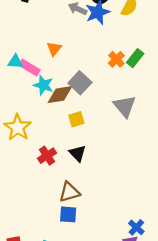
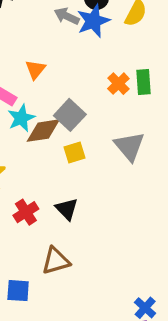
green rectangle: (135, 58) -> (144, 82), turned -42
cyan star: (43, 85) -> (21, 118), turned 30
yellow square: (76, 119) -> (75, 153), moved
blue square: (68, 214) -> (18, 291), moved

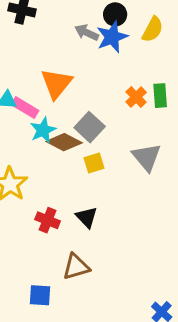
orange triangle: (35, 69) -> (57, 84), size x1.6
brown diamond: (43, 131) -> (64, 142), turned 36
red cross: (26, 212) -> (48, 220), turned -35

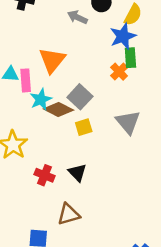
blue star: (112, 37) -> (123, 36), moved
green rectangle: (160, 96) -> (130, 58), moved
pink rectangle: (25, 108) -> (26, 80), turned 55

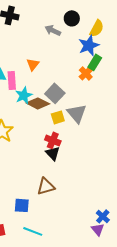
green rectangle: (130, 58) -> (95, 62), turned 35
orange triangle: (52, 60) -> (33, 64), size x0.6
gray triangle: (128, 122) -> (77, 113), moved
red cross: (45, 175) -> (53, 140), moved

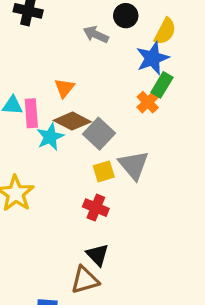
brown diamond: (38, 103) -> (72, 121), moved
black triangle: (53, 153) -> (97, 255), moved

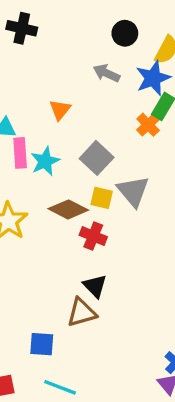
gray arrow: (96, 35) -> (107, 73), moved
pink rectangle: (31, 113) -> (20, 153), moved
brown diamond: (72, 121) -> (68, 209), moved
yellow square: (104, 171) -> (102, 198), turned 30

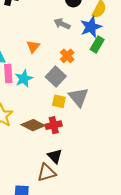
orange cross: (148, 125) -> (67, 56), moved
brown diamond: (68, 209) -> (33, 125), moved
red cross: (93, 236) -> (54, 125), turned -35

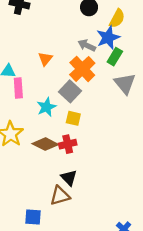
gray arrow: (62, 24) -> (87, 45), moved
orange cross: (67, 56) -> (82, 69), size x1.6
cyan star: (24, 79) -> (46, 107), moved
gray triangle: (79, 97) -> (125, 84), moved

